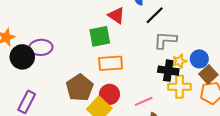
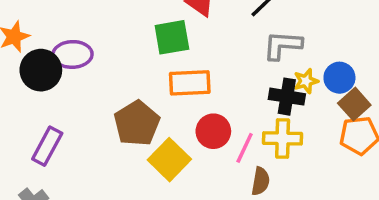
yellow cross: (180, 87) -> (283, 138), moved
red circle: (109, 94) -> (213, 131), moved
pink line: (144, 101) -> (245, 148), turned -42

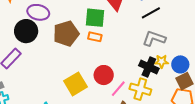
black circle: (41, 70) -> (26, 31), moved
orange rectangle: (190, 83) -> (95, 37), moved, size x0.6
brown pentagon: (137, 123) -> (66, 34), moved

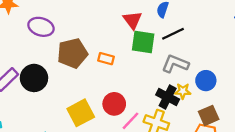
green square: (95, 18) -> (143, 42), moved
black circle: (26, 31) -> (34, 78), moved
blue circle: (180, 64) -> (206, 81), moved

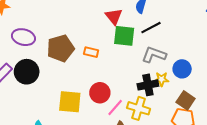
purple ellipse: (41, 27) -> (23, 37), moved
black cross: (168, 97) -> (148, 85), turned -36
yellow square: (81, 113) -> (70, 102), turned 35
brown square: (209, 115) -> (186, 100), turned -30

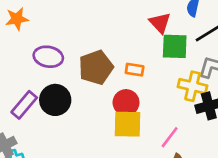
red circle: (100, 93) -> (126, 103), moved
yellow square: (70, 102) -> (128, 124), moved
yellow cross: (139, 108) -> (193, 86), moved

